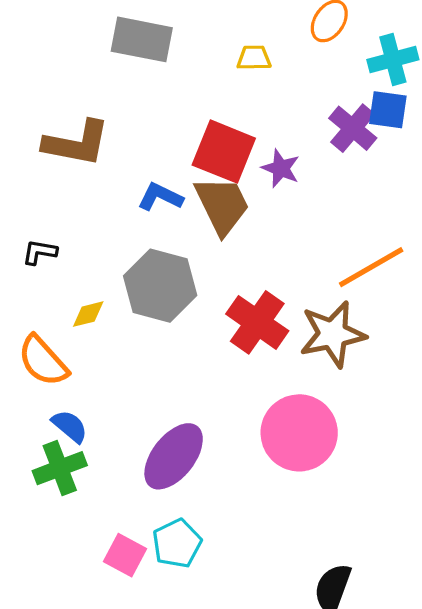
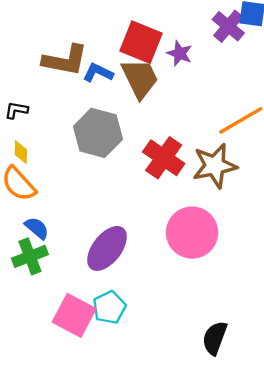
brown L-shape: (76, 143) -> (65, 60), moved
yellow diamond: (88, 314) -> (21, 152), moved, turned -75
pink square: (125, 555) -> (74, 315), size x1.5

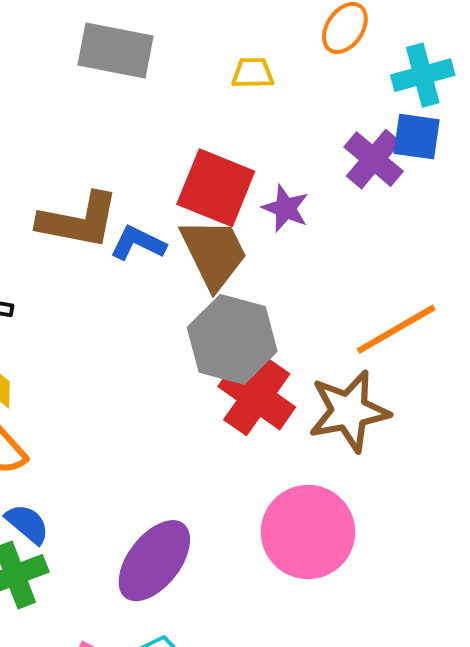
gray hexagon: (98, 133) -> (232, 339), moved

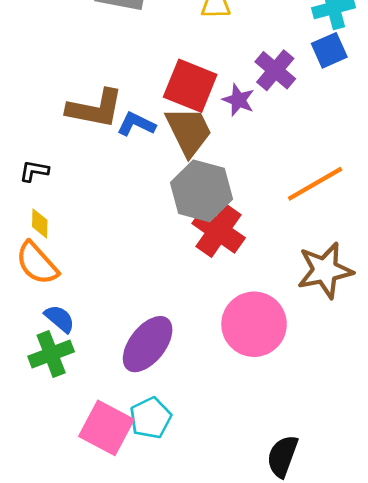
blue square: (417, 137) -> (329, 50), turned -32
purple cross: (374, 159) -> (275, 70), moved
brown star: (349, 411) -> (325, 270), moved

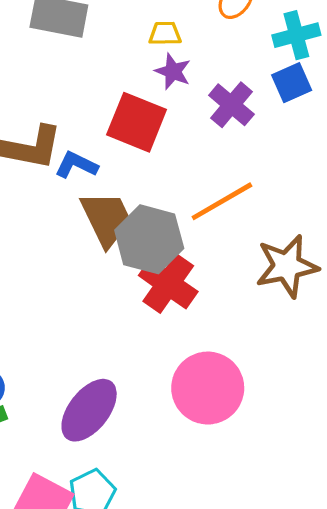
purple star: (238, 100) -> (173, 72), moved
brown trapezoid: (189, 131) -> (106, 219), moved
orange line: (315, 184) -> (222, 201), moved
brown star: (325, 270) -> (287, 266), moved

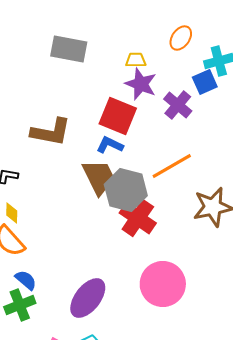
purple star: (173, 72) -> (141, 84), size x1.4
blue square: (292, 83) -> (205, 82), moved
blue L-shape: (76, 165) -> (110, 145), moved

